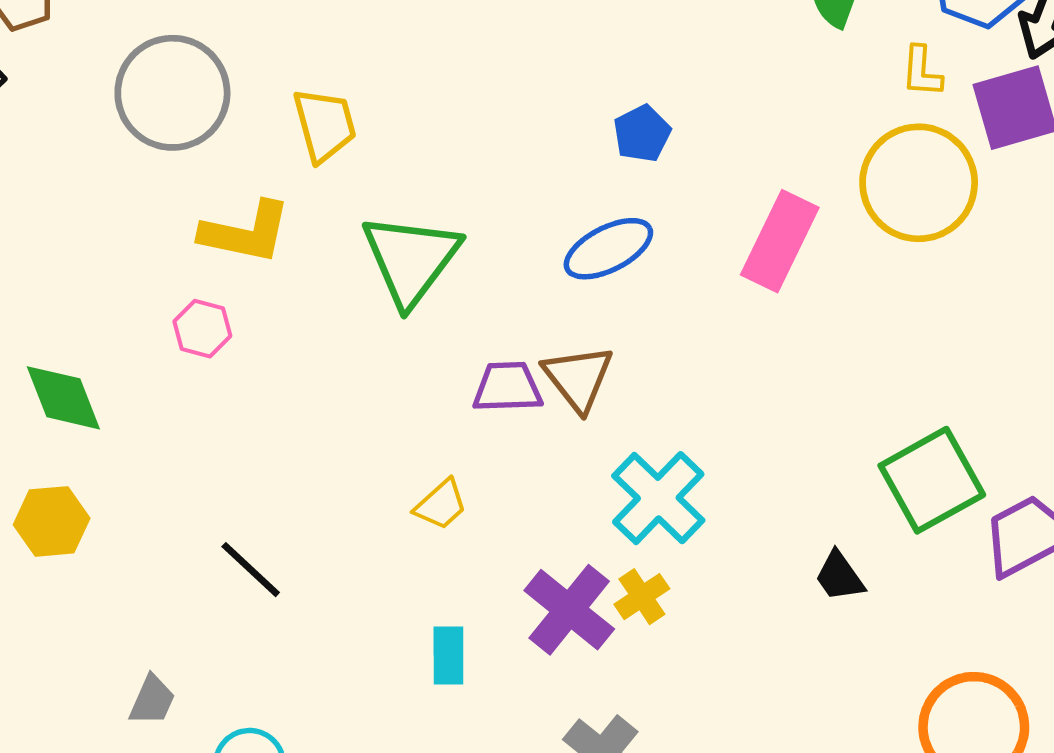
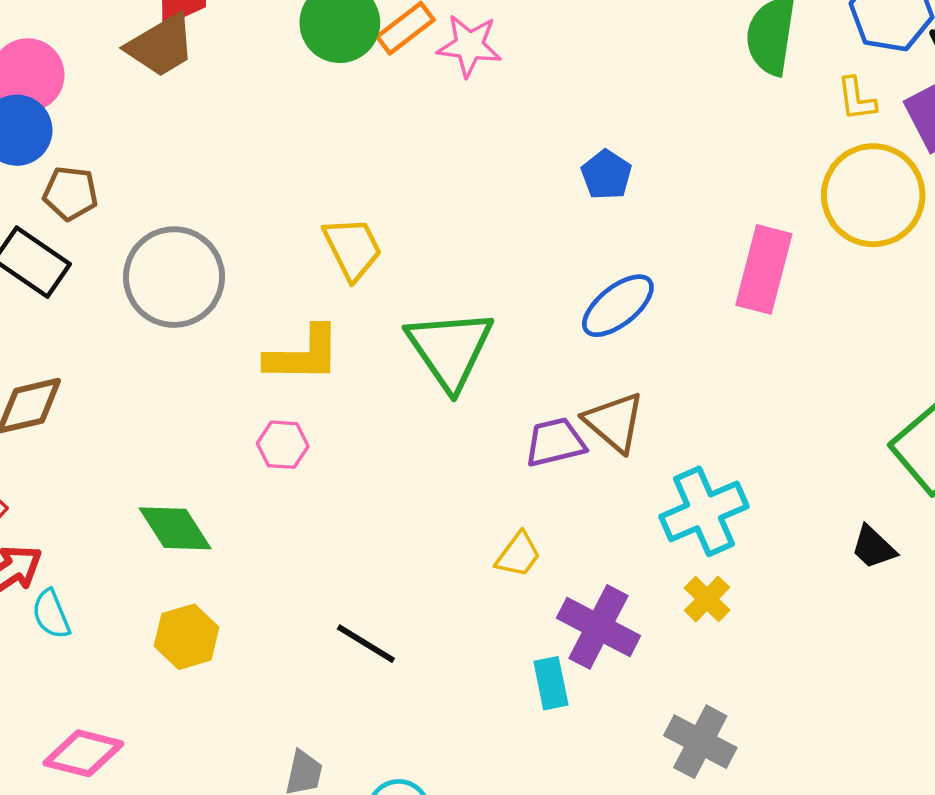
gray circle: (172, 93) -> (174, 277), moved
blue pentagon: (642, 134) -> (606, 175), moved
cyan cross: (658, 498) -> (704, 511), turned 34
purple cross: (569, 610) -> (598, 627), moved

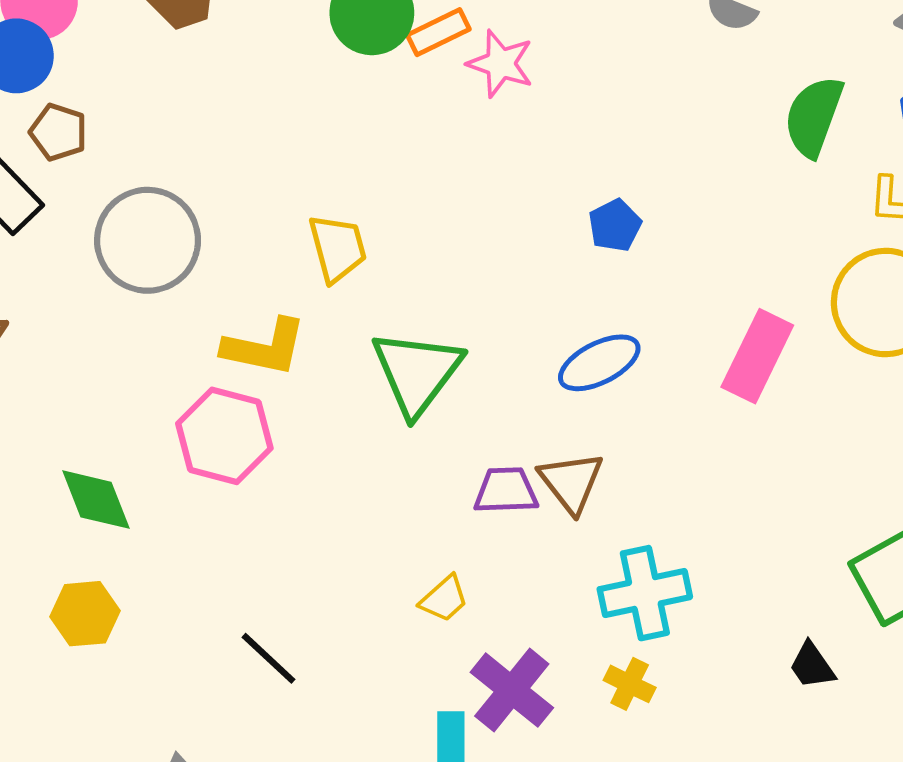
pink hexagon: (283, 445) -> (224, 436), size x1.8
yellow cross: (707, 599) -> (630, 684), turned -30

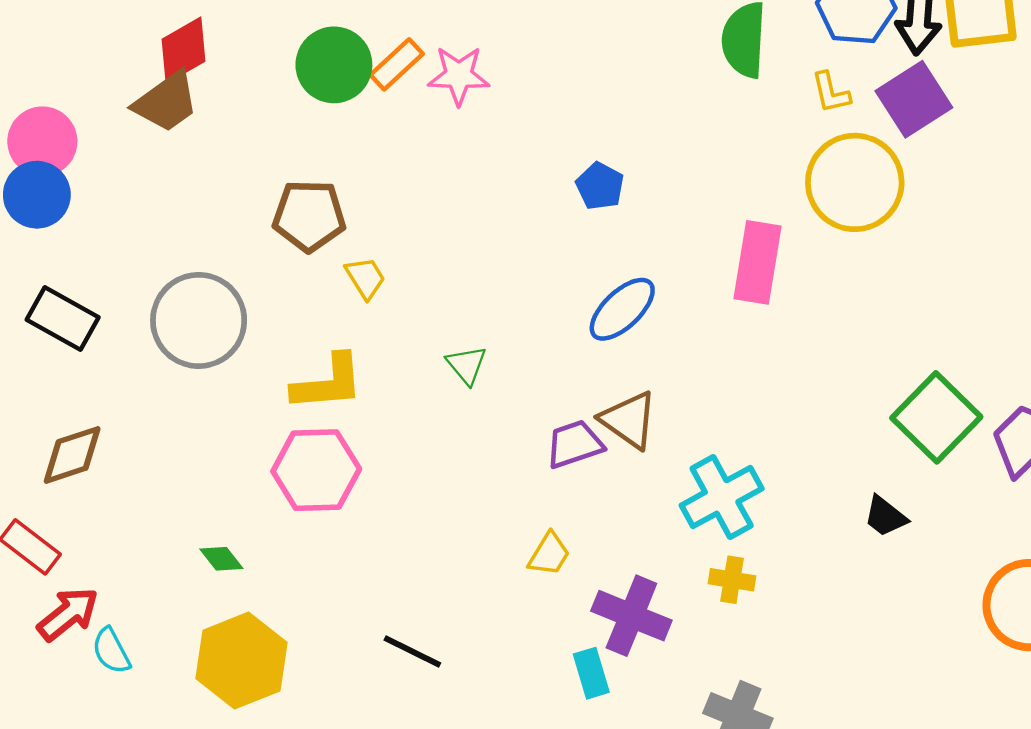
brown pentagon: (58, 132) -> (309, 216), moved, size x1.4
yellow trapezoid: (338, 248) -> (365, 278), size x0.7
green triangle: (417, 372) -> (467, 365), size x0.5
green diamond: (96, 500) -> (221, 559), size x0.6
yellow hexagon: (85, 614) -> (242, 661), size x1.5

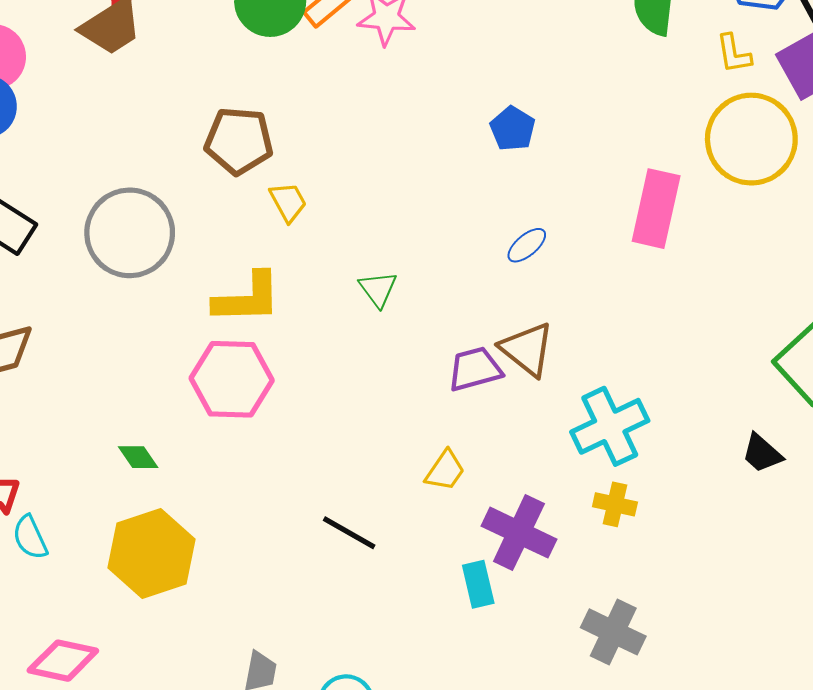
blue ellipse: (622, 309) -> (527, 245), size x0.6
black line: (412, 651) -> (349, 533), moved

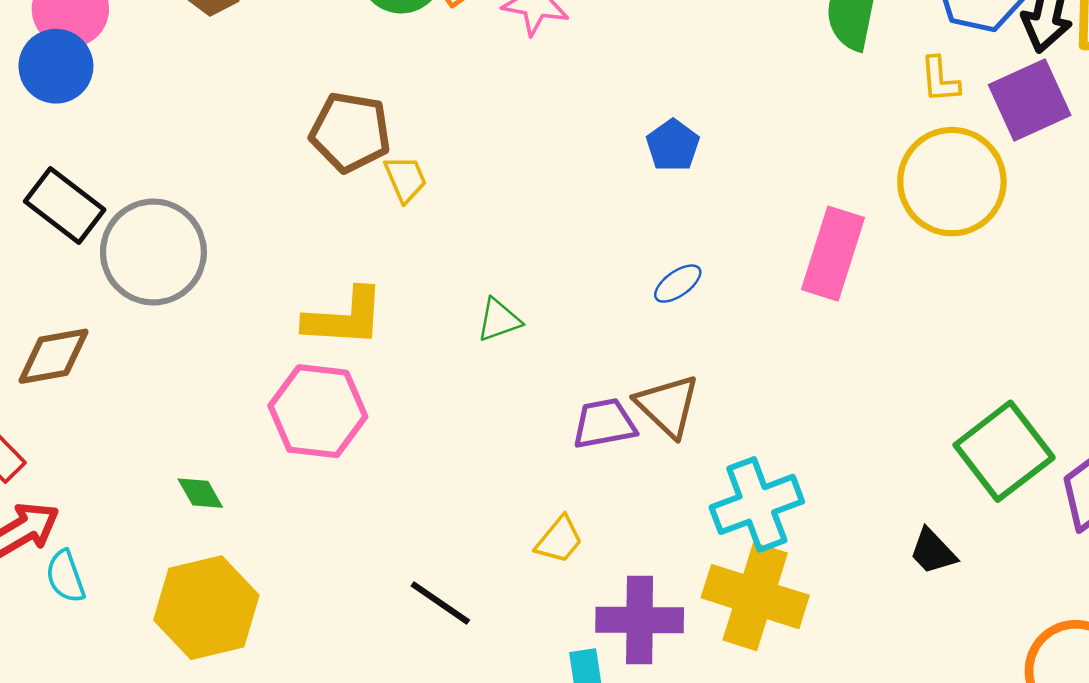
yellow trapezoid: (288, 202) -> (405, 179), moved
gray circle: (130, 233) -> (153, 252), moved
green triangle: (378, 289) -> (499, 320), turned 42
yellow cross: (615, 504) -> (755, 597), size x2.0
purple cross: (519, 533) -> (640, 620), turned -30

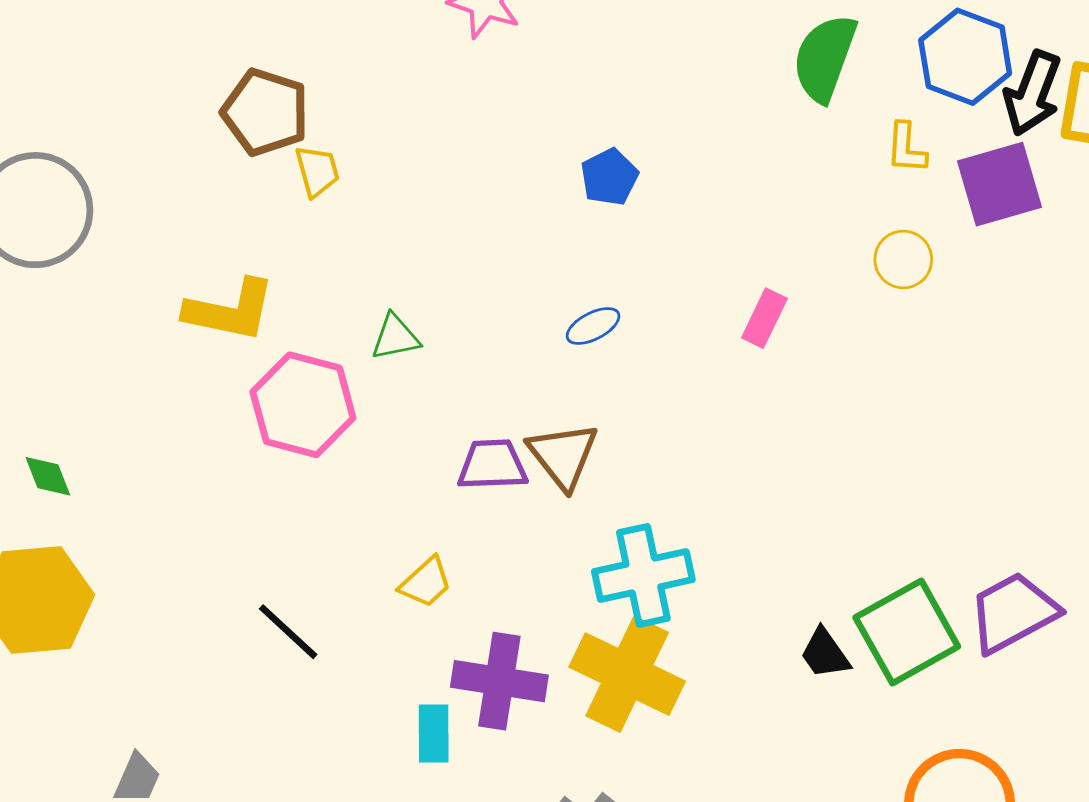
yellow circle: (952, 182) -> (903, 259), size x0.5
pink rectangle: (833, 254) -> (764, 318), size x0.6
pink hexagon: (318, 411) -> (303, 405), moved
green square: (1004, 451) -> (907, 632), moved

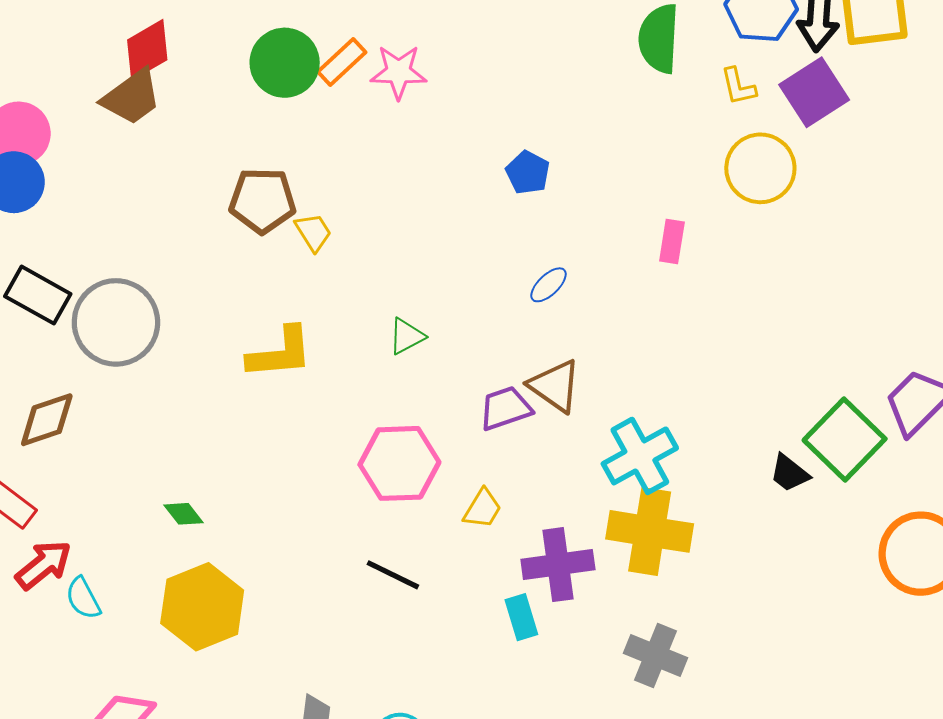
yellow circle: (903, 259) -> (760, 168), size x1.6
pink hexagon: (303, 405) -> (399, 463), moved

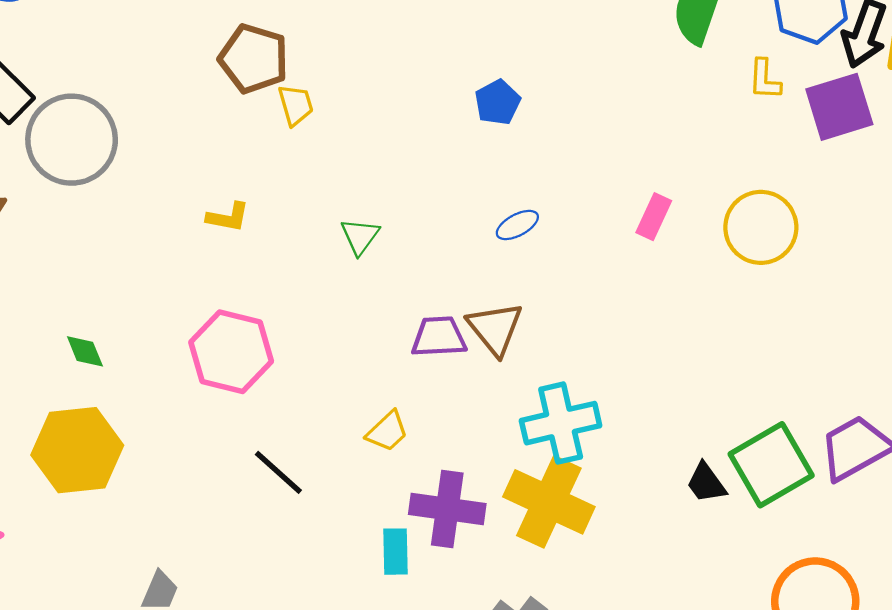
yellow circle: (760, 168) -> (761, 227), moved
blue pentagon: (528, 173) -> (498, 102), moved
green triangle: (407, 336) -> (360, 236), turned -42
yellow L-shape: (280, 353) -> (228, 217), size x0.6
pink hexagon: (399, 463) -> (231, 352), moved

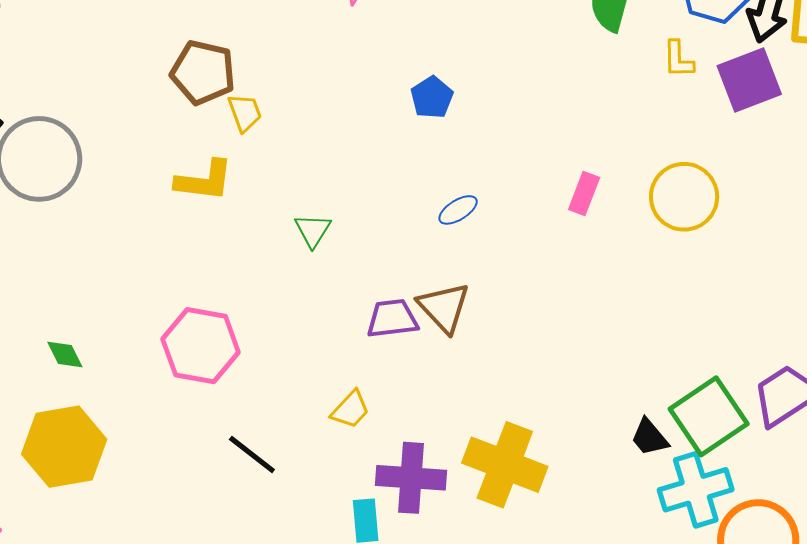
yellow L-shape: (228, 217) -> (204, 181), moved, size x1.5
cyan cross: (561, 423) -> (696, 490), moved

